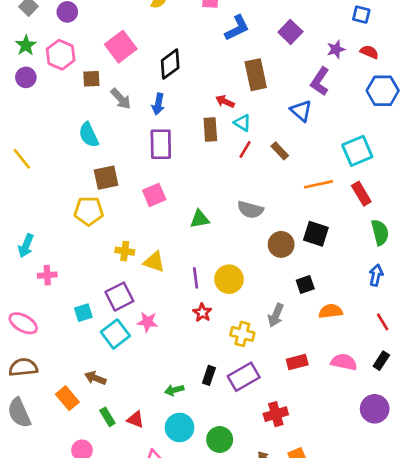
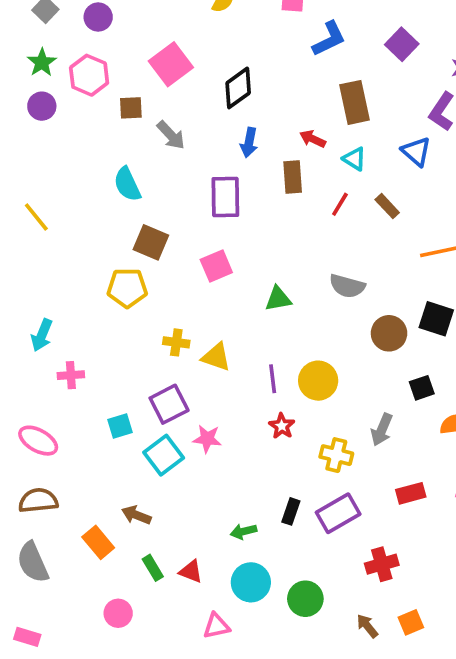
blue arrow: (158, 104) -> (249, 142), moved
cyan triangle: (242, 123) -> (354, 159), moved
brown square: (106, 178) -> (151, 242), turned 35

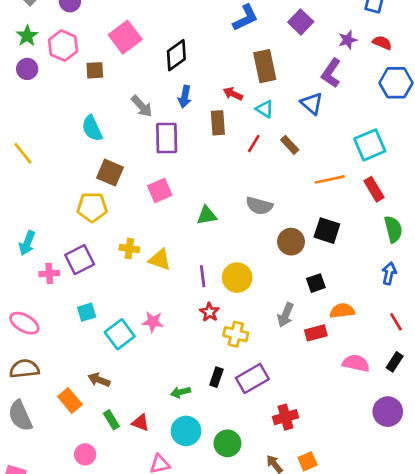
gray arrow: (171, 135) -> (142, 106), moved
purple square: (169, 404) -> (80, 260), moved
yellow cross: (336, 455) -> (236, 334), moved
red rectangle: (411, 493) -> (316, 333), moved

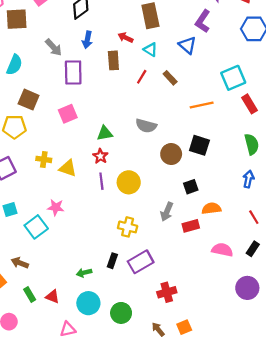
brown square: (95, 70) -> (17, 19), size x1.5
cyan semicircle: (92, 128) -> (14, 65), turned -132
red rectangle: (374, 189) -> (250, 104), moved
red star: (210, 312) -> (100, 156), moved
pink star: (153, 322) -> (56, 207), moved

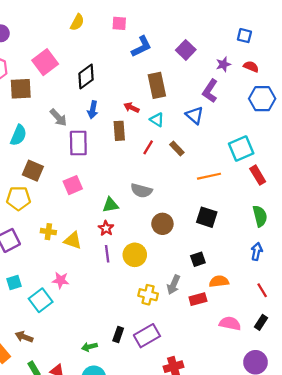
gray semicircle: (146, 126) -> (141, 191), moved
brown circle: (171, 154) -> (162, 224), moved
yellow cross: (128, 227) -> (148, 295), moved

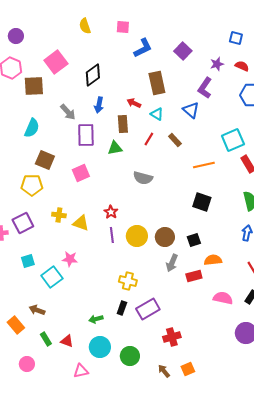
yellow semicircle: (77, 22) -> (85, 26), turned 133
green triangle: (110, 205) -> (115, 148), moved
brown circle: (162, 224) -> (165, 237), moved
yellow cross: (148, 295) -> (128, 281), moved

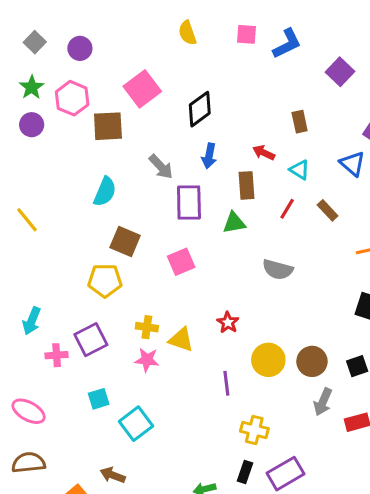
blue L-shape: (143, 48) -> (287, 44), moved
brown rectangle: (157, 83) -> (300, 122), size x0.6
purple line: (112, 235) -> (226, 383), moved
pink star: (70, 259) -> (147, 360), moved

